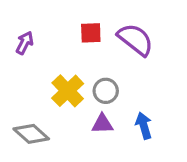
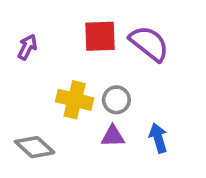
red square: (91, 33) -> (100, 36), size x1.4
yellow cross: (68, 91) -> (75, 100), turned -32

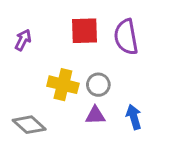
purple semicircle: (149, 43) -> (126, 37), turned -138

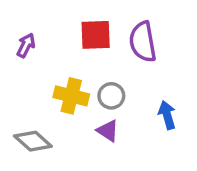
purple triangle: (95, 115) -> (108, 131), turned 35
blue arrow: (134, 117) -> (167, 115), moved

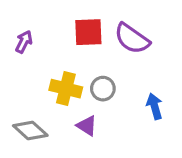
purple semicircle: (143, 42) -> (132, 39), turned -45
purple triangle: (108, 131) -> (87, 126), moved

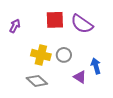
purple triangle: (87, 126) -> (80, 77), moved
gray diamond: (30, 131) -> (37, 81), moved

